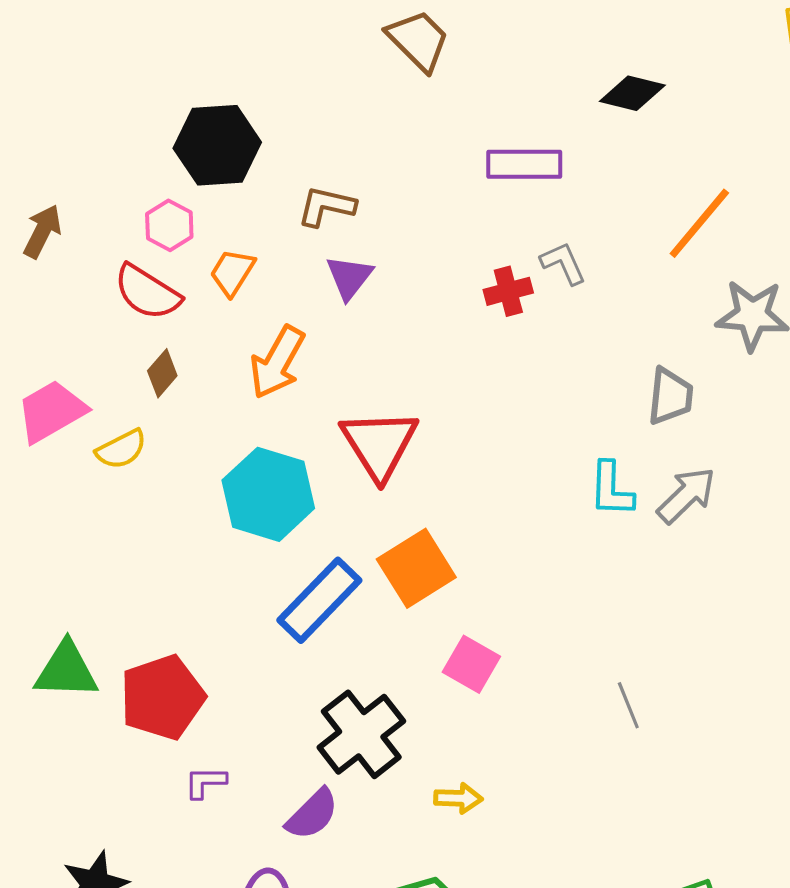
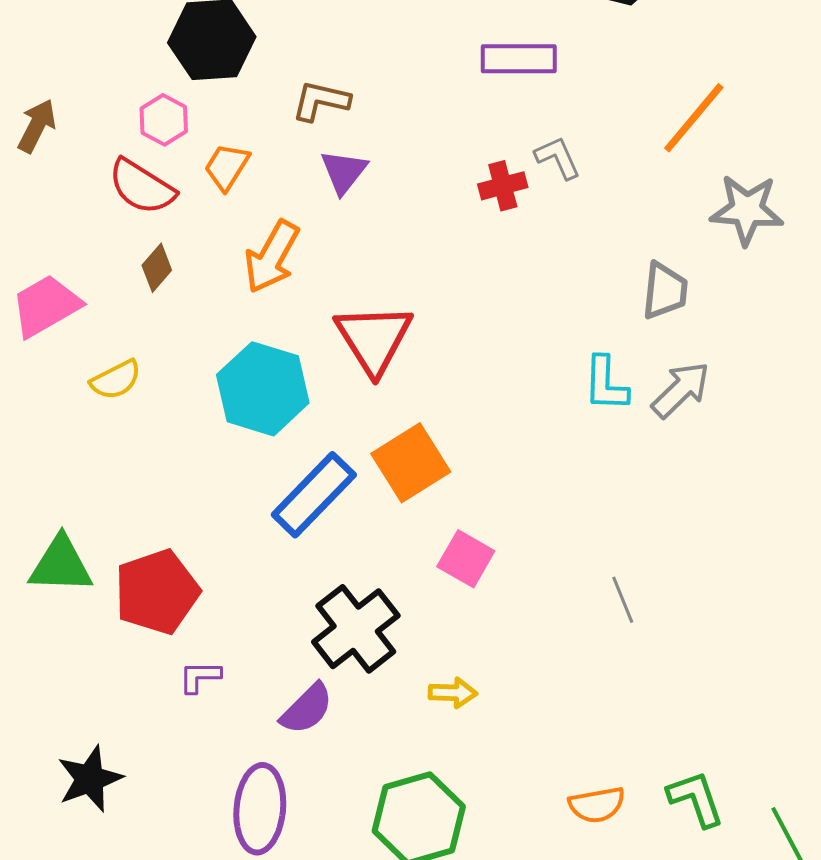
yellow semicircle: (121, 449) -> (116, 380), moved

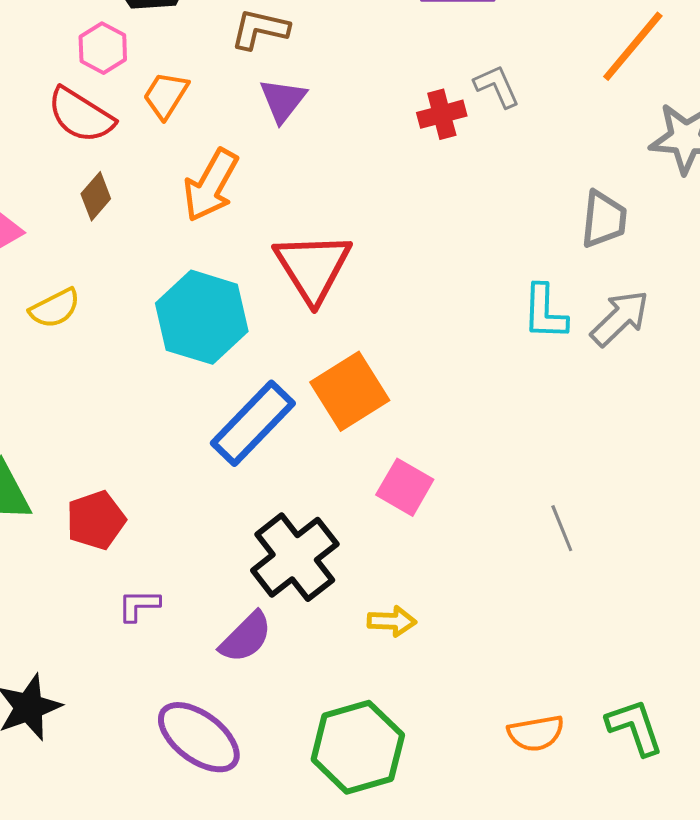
red pentagon: (157, 592) -> (96, 520), size x0.7
purple ellipse: (260, 809) -> (199, 737), turned -58

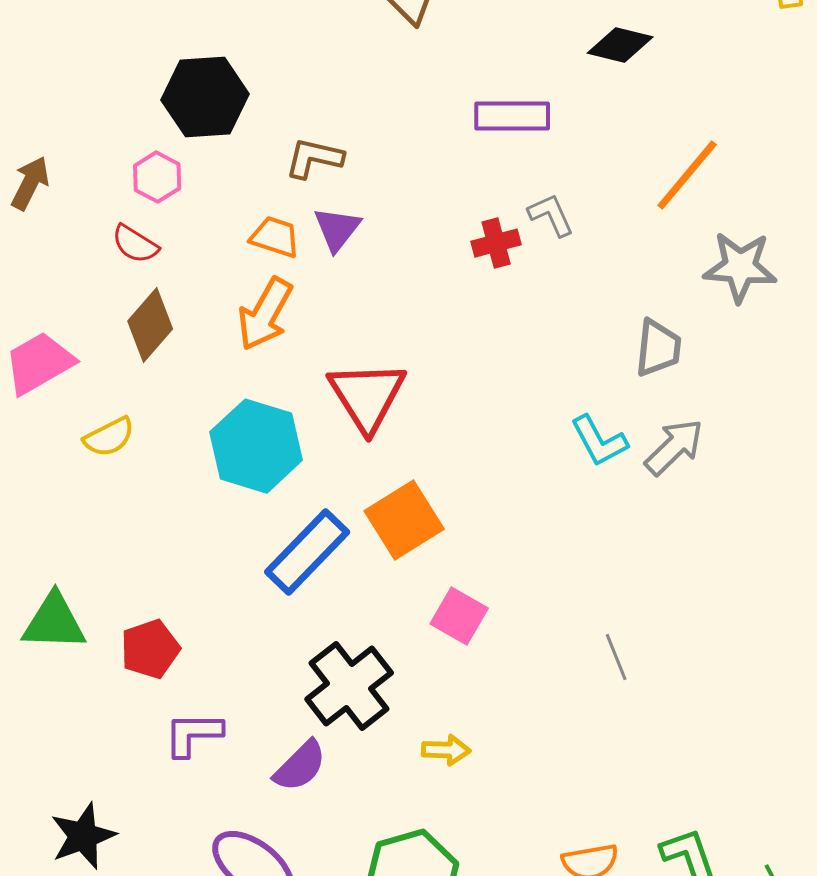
orange trapezoid: (166, 95) -> (275, 237), moved, turned 76
red semicircle: (81, 115) -> (135, 244), size x0.7
brown diamond: (96, 196) -> (150, 325), size x1.5
cyan L-shape: (545, 312) -> (599, 441), turned -30
purple L-shape: (139, 605) -> (193, 734), size x1.4

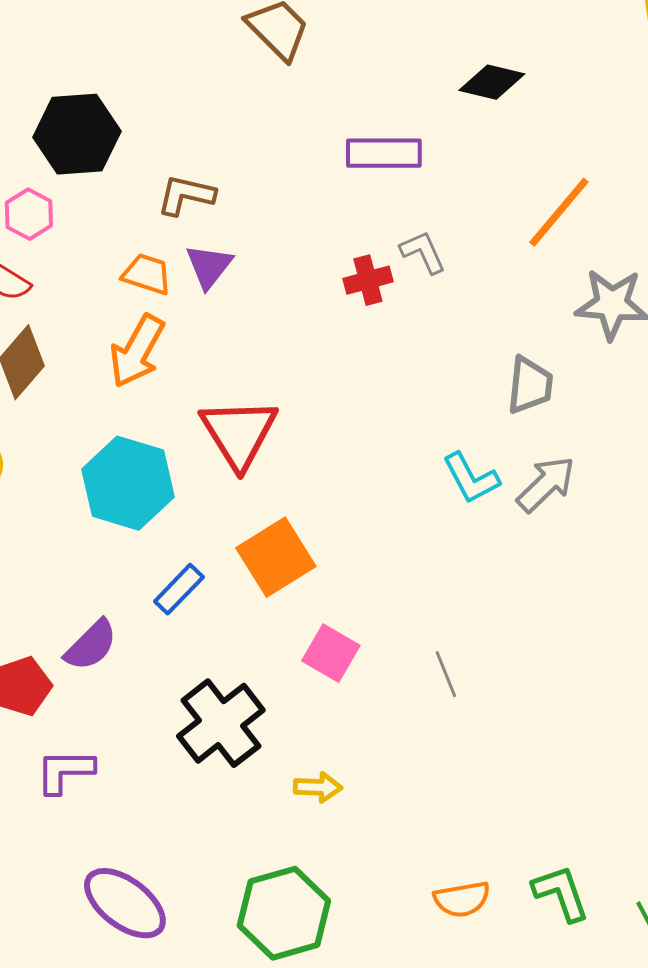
blue rectangle: (307, 552) -> (179, 589), size x0.6
gray line: (616, 657) -> (446, 674), moved
purple semicircle: (300, 766) -> (91, 645), moved

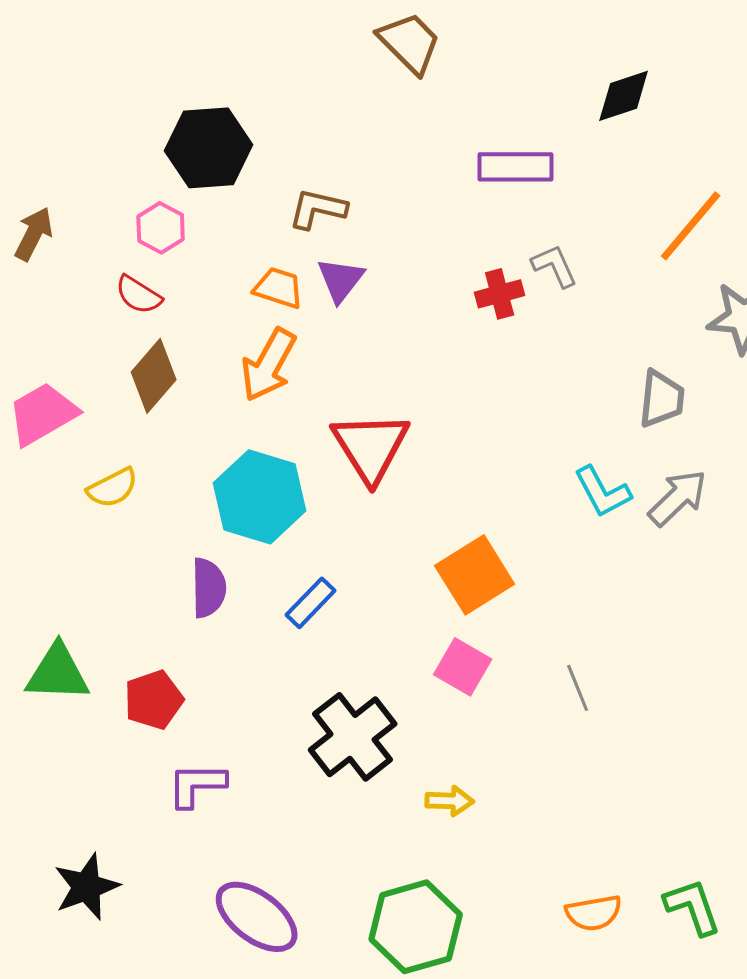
black diamond: (492, 82) -> (624, 96), turned -32
orange square: (276, 557) -> (475, 575), moved
purple semicircle: (91, 645) -> (209, 588), moved, turned -46

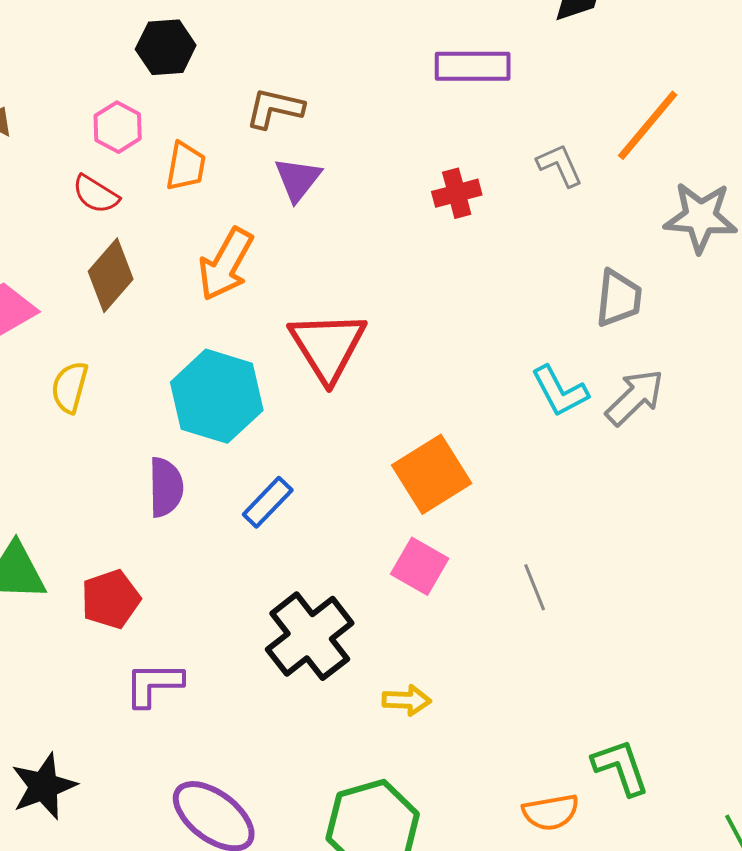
black hexagon: (209, 148) -> (166, 47), size x0.7
gray L-shape: (555, 266) -> (560, 165), moved
orange trapezoid: (279, 288) -> (186, 166), moved, turned 82
yellow semicircle: (113, 488) -> (70, 387), turned 132
green L-shape: (693, 907) -> (621, 767), moved

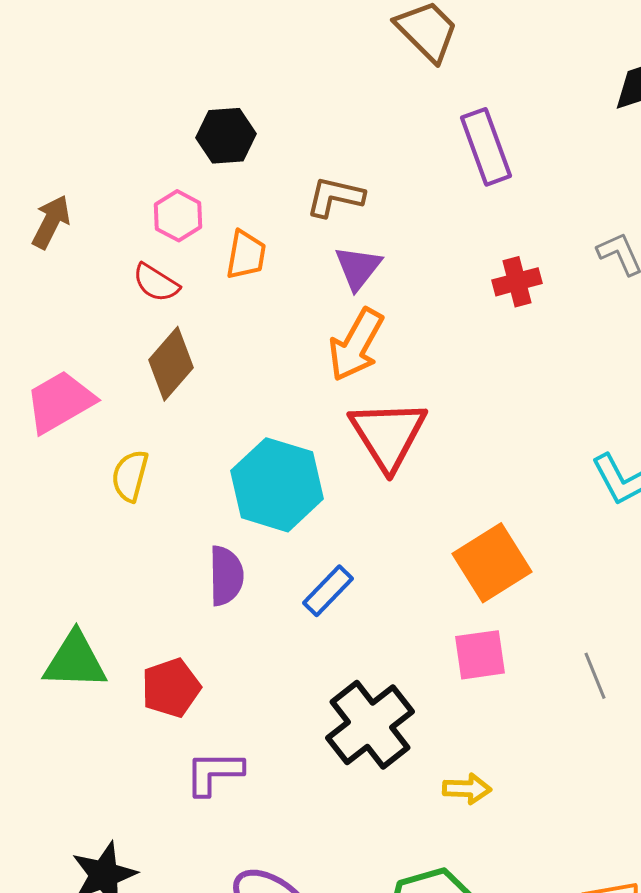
purple rectangle: (473, 66) -> (486, 147), moved, turned 70
orange arrow: (226, 264) -> (356, 345), moved
pink square: (420, 566) -> (480, 655), turned -38

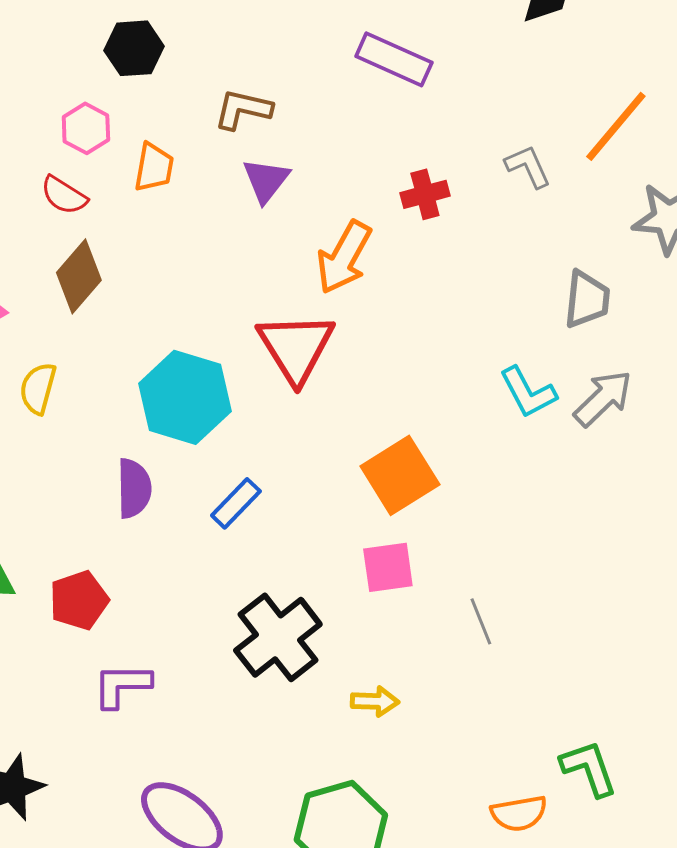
purple rectangle: (486, 147) -> (394, 59), turned -46
orange arrow: (356, 345) -> (344, 257), moved
gray line: (595, 676) -> (481, 621), moved

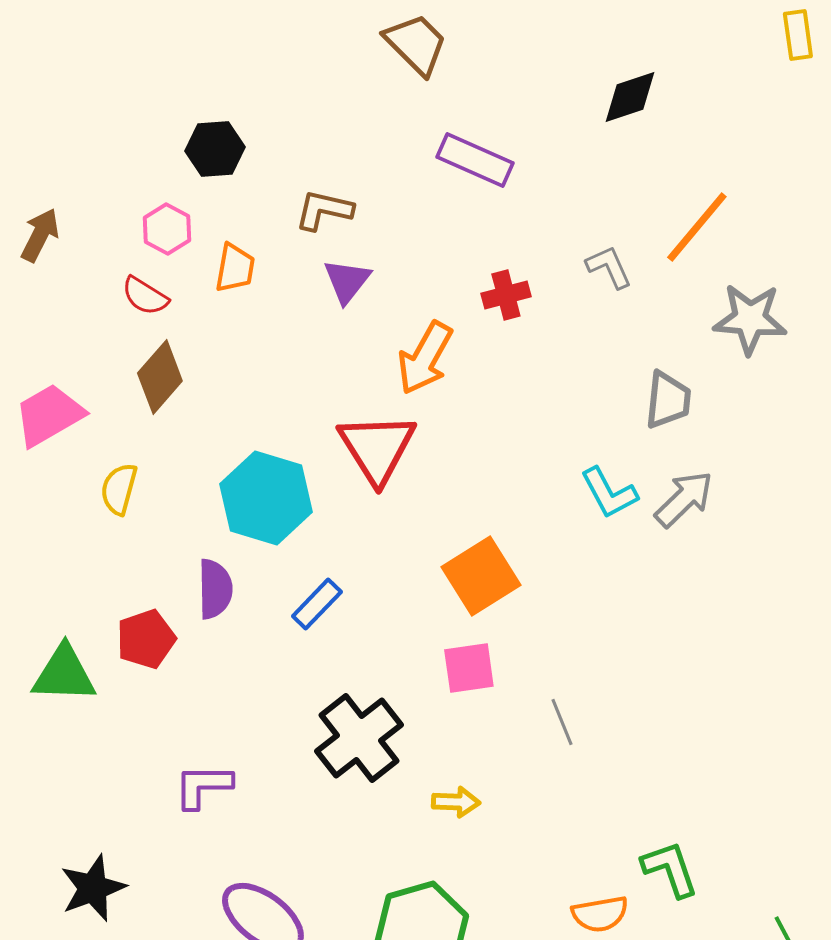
red pentagon: (79, 600) -> (146, 639), moved

